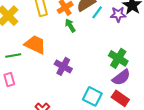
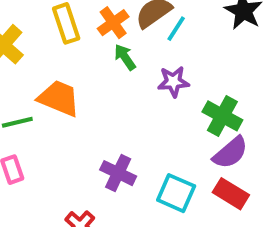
purple star: (118, 14) -> (173, 82), moved
purple cross: (63, 66) -> (118, 173), moved

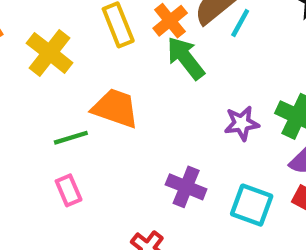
green arrow: (125, 57) -> (186, 58), size x1.5
purple star: (173, 82) -> (242, 123), moved

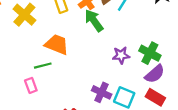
green line: (71, 138) -> (43, 66), moved
purple cross: (186, 187) -> (102, 92), moved

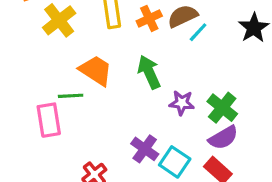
green arrow: (94, 21) -> (149, 72), moved
pink rectangle: (31, 85) -> (49, 120), size x1.5

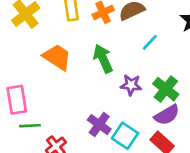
cyan line: (198, 32) -> (150, 42), moved
green line: (71, 96) -> (30, 126), moved

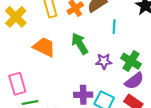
cyan line: (150, 42) -> (114, 27), turned -32
purple cross: (99, 125) -> (83, 95), turned -30

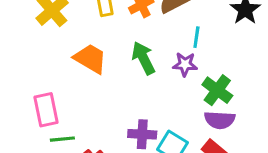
purple star: (104, 61) -> (185, 64), moved
purple semicircle: (134, 81) -> (220, 120), turned 36

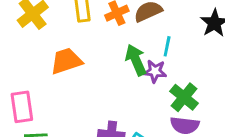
green arrow: (143, 58) -> (136, 60), moved
orange trapezoid: (90, 59) -> (66, 61), turned -52

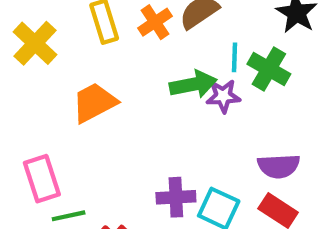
green arrow: (136, 60) -> (193, 84), turned 112
green cross: (184, 97) -> (269, 69), moved

